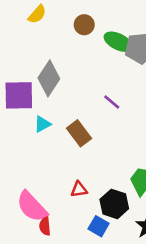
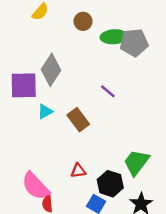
green ellipse: (118, 42) -> (114, 37), turned -30

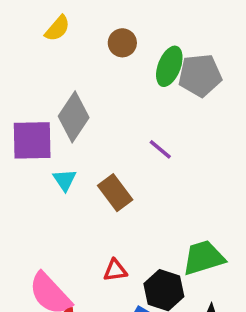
green ellipse: (114, 37) -> (169, 66), turned -65
cyan triangle: (45, 111) -> (65, 180), turned -35
green trapezoid: (136, 162) -> (204, 258), turned 36

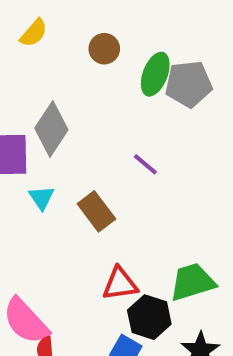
red triangle: (115, 270) -> (120, 284), moved, size x1.4

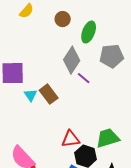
gray pentagon: (189, 84) -> (112, 56), moved
gray diamond: (51, 129) -> (72, 60), moved
brown rectangle: (96, 211) -> (49, 94), moved

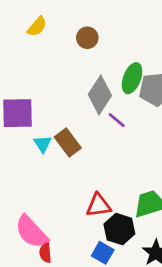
green ellipse: (89, 32) -> (132, 78), moved

